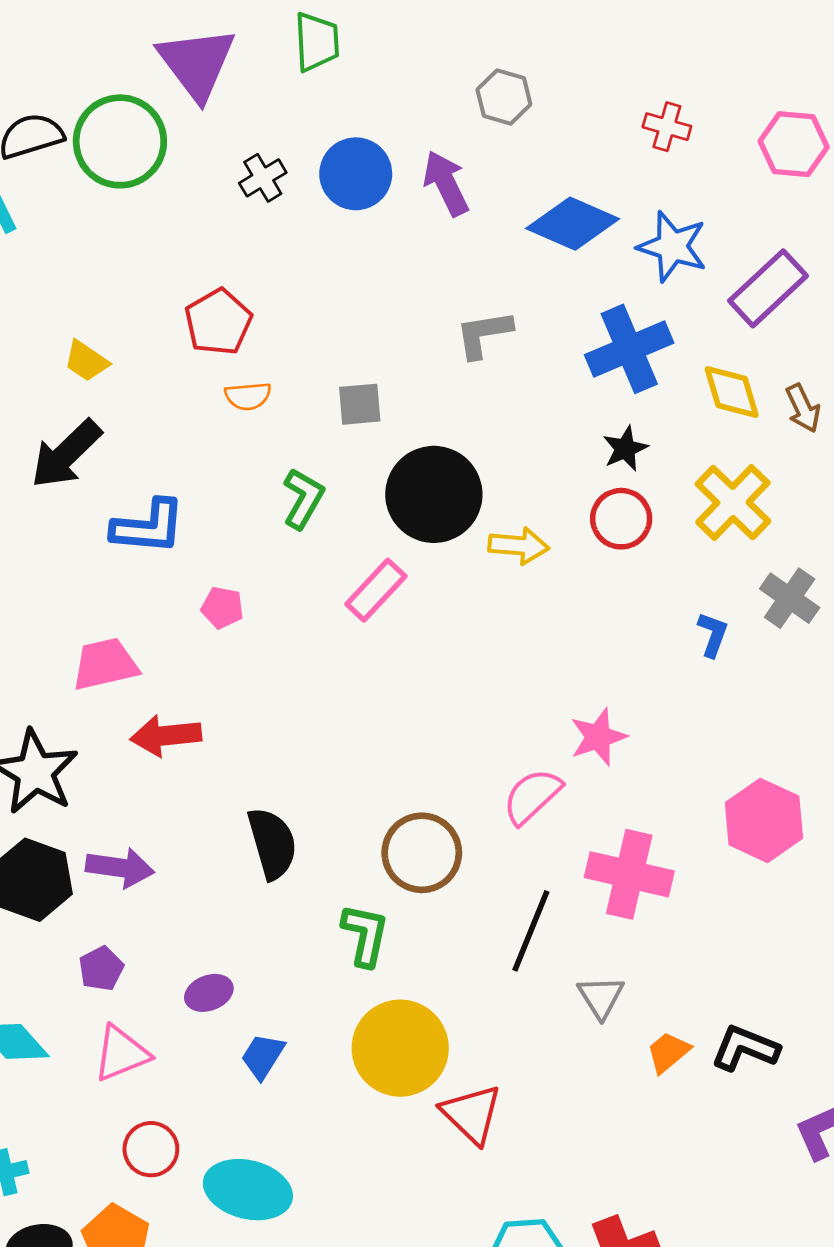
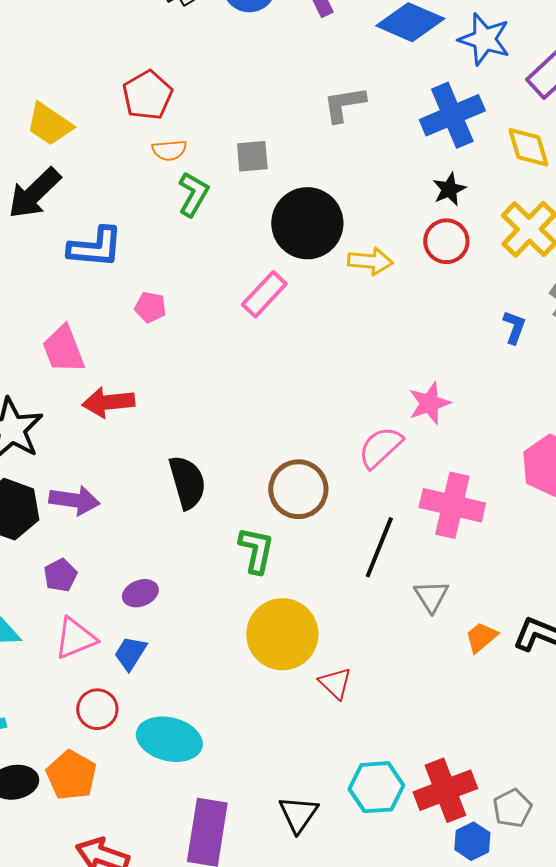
yellow trapezoid: (86, 361) -> (49, 124), size x1.4
green L-shape: (303, 498) -> (193, 194), moved
pink trapezoid: (105, 664) -> (63, 349), turned -98
blue trapezoid: (263, 1056) -> (130, 653), moved
red triangle: (472, 1114) -> (335, 683), size x0.7

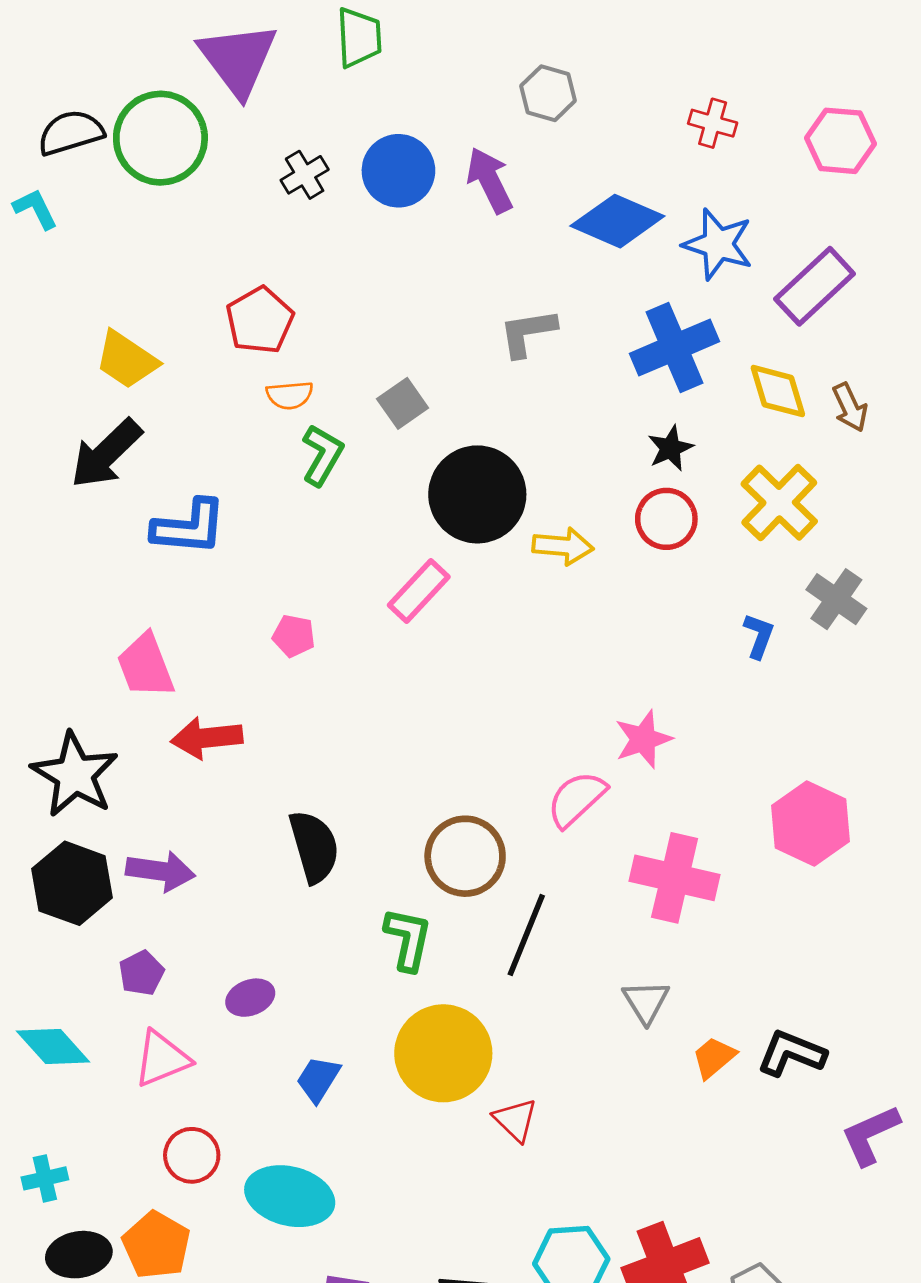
gray square: (252, 156) -> (403, 403), turned -30
pink pentagon: (150, 307) -> (294, 636), moved
black line: (379, 547) -> (526, 935), moved
blue trapezoid: (130, 653) -> (318, 1079), moved

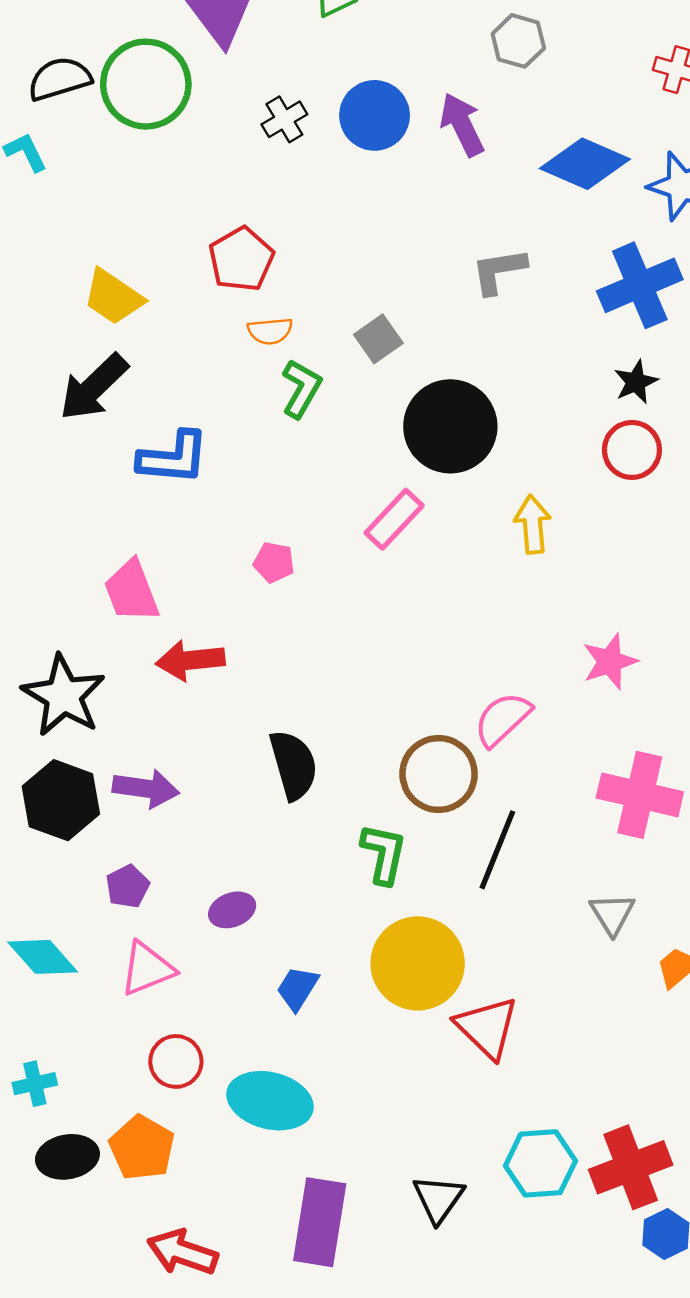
yellow arrow: (563, 546) -> (533, 524), moved, turned -100
pink semicircle: (577, 799) -> (503, 719), moved
red triangle: (515, 1120) -> (487, 1027), size x1.5

